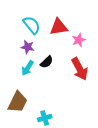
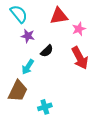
cyan semicircle: (32, 25) -> (19, 14), moved
cyan arrow: (28, 68) -> (28, 67), moved

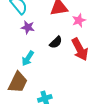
black semicircle: (47, 51) -> (56, 42), moved

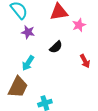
red arrow: (80, 49) -> (85, 61), moved, size x0.6

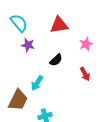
pink star: (79, 25) -> (86, 44), moved
cyan arrow: (28, 63) -> (37, 83), moved

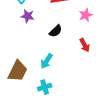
cyan arrow: (37, 83) -> (47, 61), moved

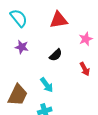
purple star: (28, 16) -> (22, 47), moved
cyan arrow: (47, 61) -> (47, 85), turned -70

